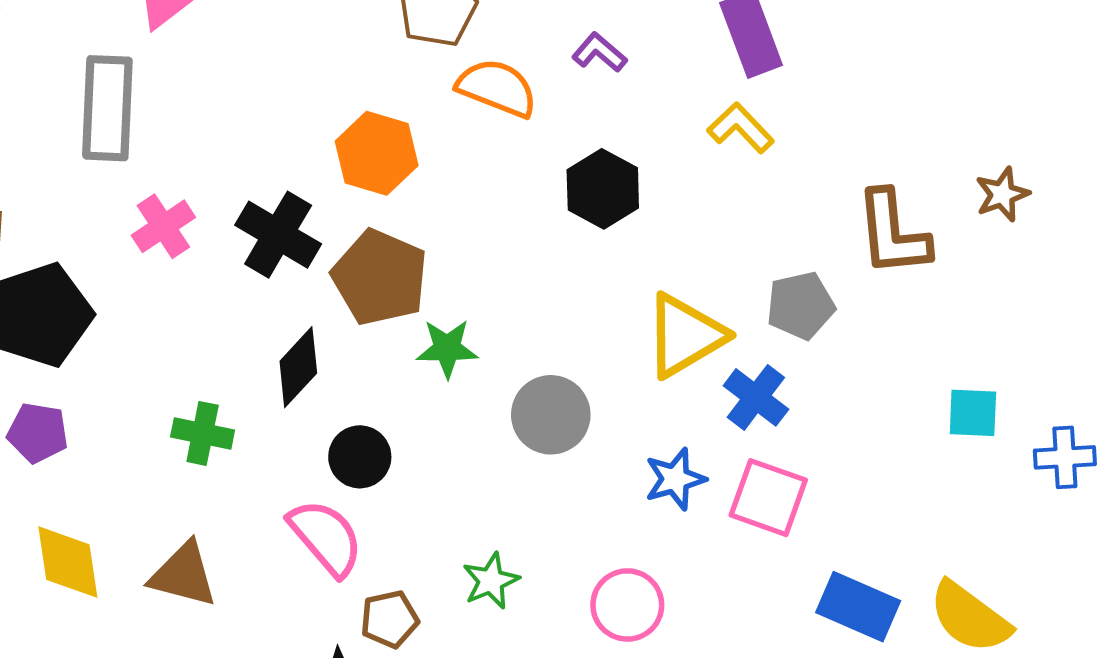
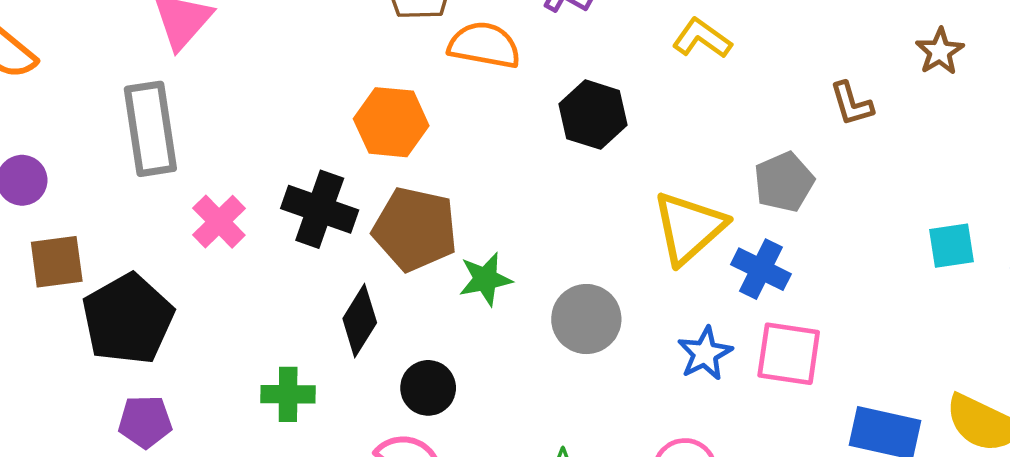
brown L-shape: (893, 233) -> (851, 104), size x0.6

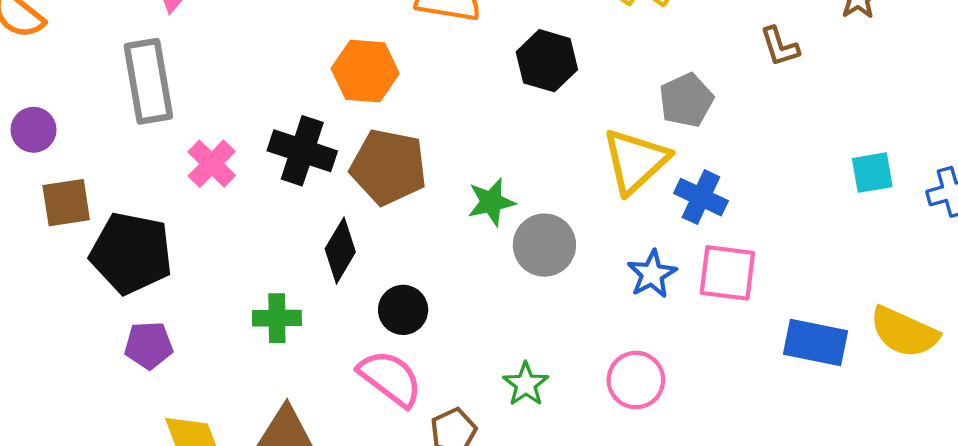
gray pentagon: (784, 182) -> (686, 100), moved
green star: (485, 279) -> (491, 202), moved
black pentagon: (128, 319) -> (131, 253), turned -30

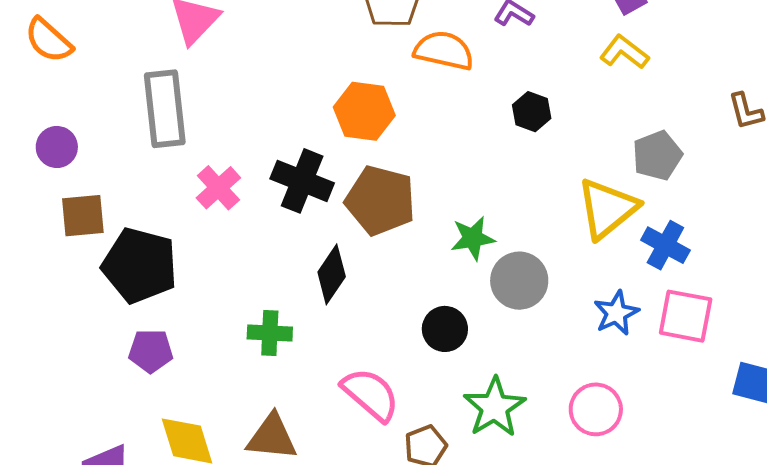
black hexagon: (547, 61) -> (532, 112), size x0.7
black circle: (403, 310) -> (445, 329), moved
green star: (526, 384) -> (494, 407), size x1.5

